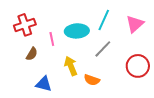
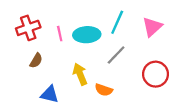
pink line: (52, 39) -> (60, 34), moved

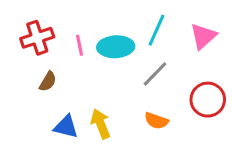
yellow arrow: (80, 74) -> (101, 124), moved
orange semicircle: (104, 90) -> (156, 121), moved

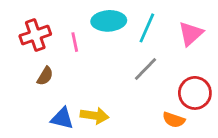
cyan ellipse: (116, 47) -> (109, 21), moved
orange semicircle: (156, 121) -> (174, 120), moved
yellow arrow: (101, 124) -> (95, 116), turned 120

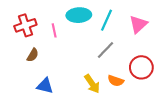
yellow arrow: (95, 116) -> (92, 84), moved, turned 48
orange semicircle: (174, 120) -> (116, 81), moved

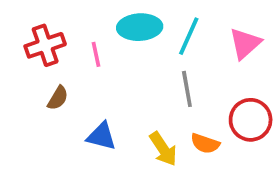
gray line: (105, 50) -> (187, 89), turned -54
blue triangle: (45, 86) -> (101, 136), moved

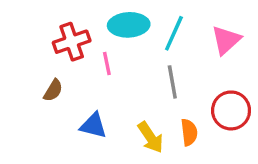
red cross: (45, 45) -> (72, 42), moved
pink line: (96, 54) -> (107, 63), moved
orange semicircle: (205, 143) -> (189, 132), turned -116

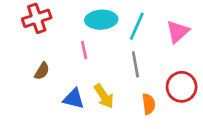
red cross: (72, 42) -> (37, 18), moved
yellow arrow: (150, 137) -> (104, 96), moved

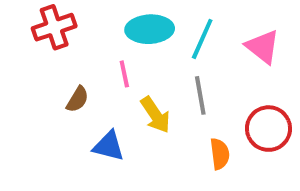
pink triangle: (178, 32) -> (263, 47), turned -40
brown semicircle: (42, 71) -> (78, 99), moved
yellow arrow: (104, 96) -> (155, 115), moved

